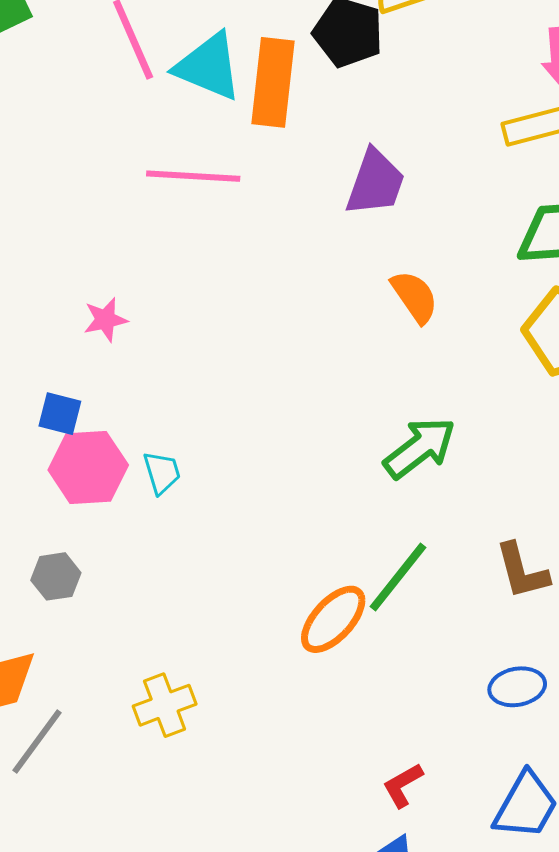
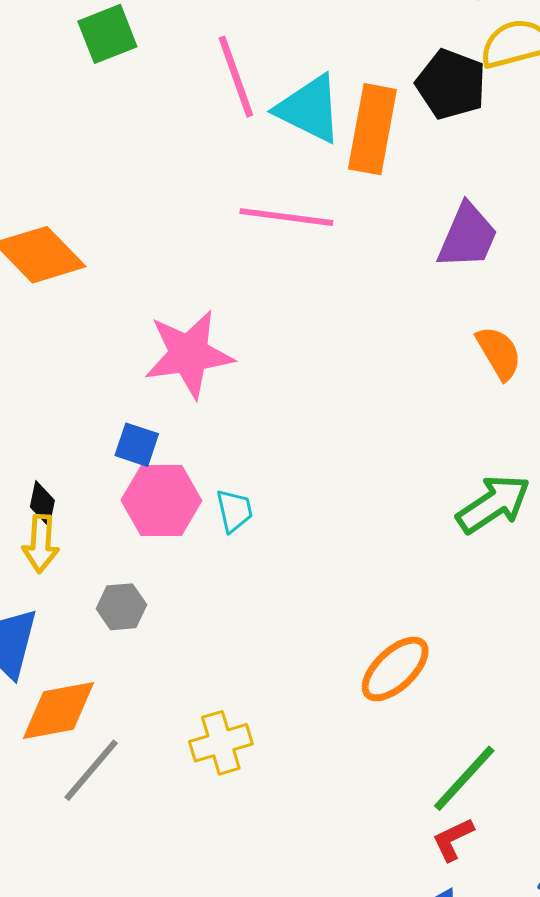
pink star: (105, 320) -> (189, 354), size x2.0
green line: (398, 577) -> (464, 778), moved

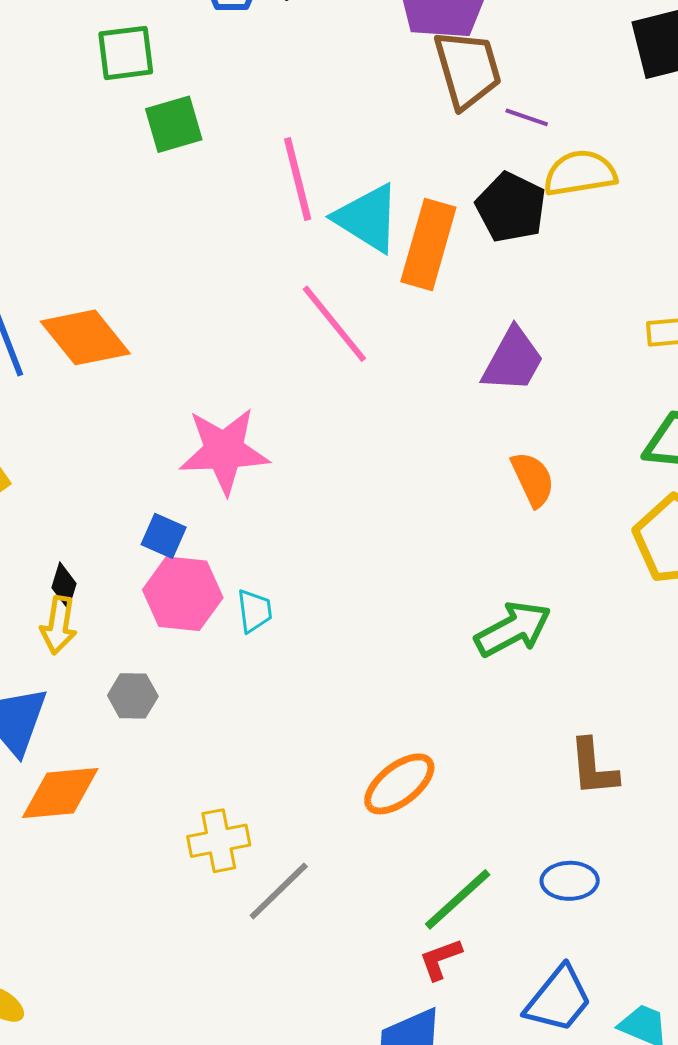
pink line: (286, 217) -> (334, 324), turned 38
gray line: (91, 770) -> (279, 891), moved

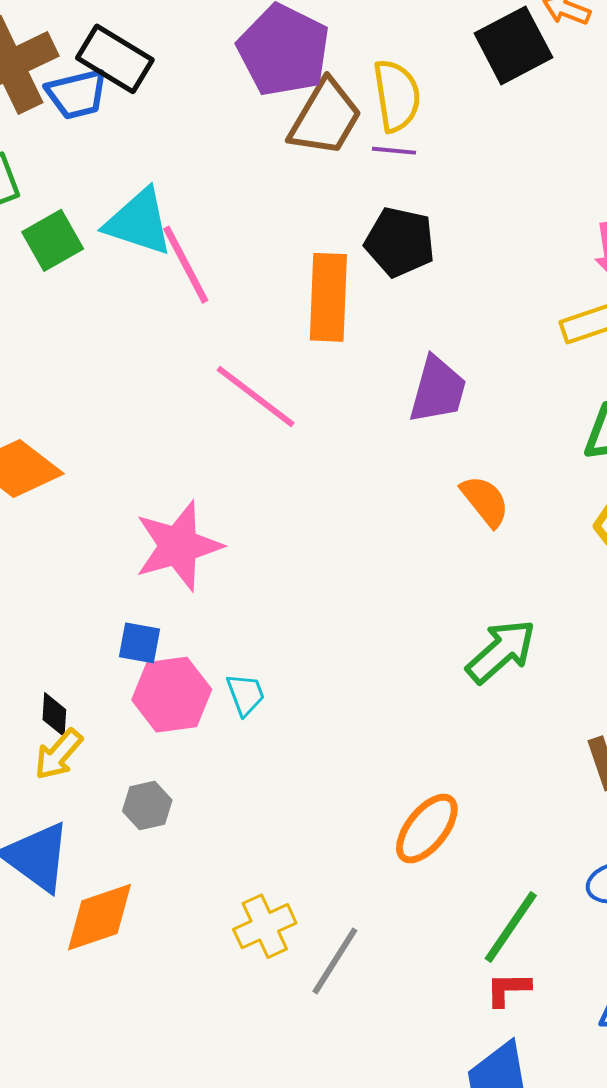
brown trapezoid: (468, 69) -> (325, 118), turned 60
yellow semicircle: (580, 173) -> (397, 96), moved, turned 104
cyan triangle: (367, 218) -> (139, 222), moved
yellow arrow: (59, 625) -> (58, 754), turned 46
red L-shape: (440, 959) -> (508, 989), turned 33

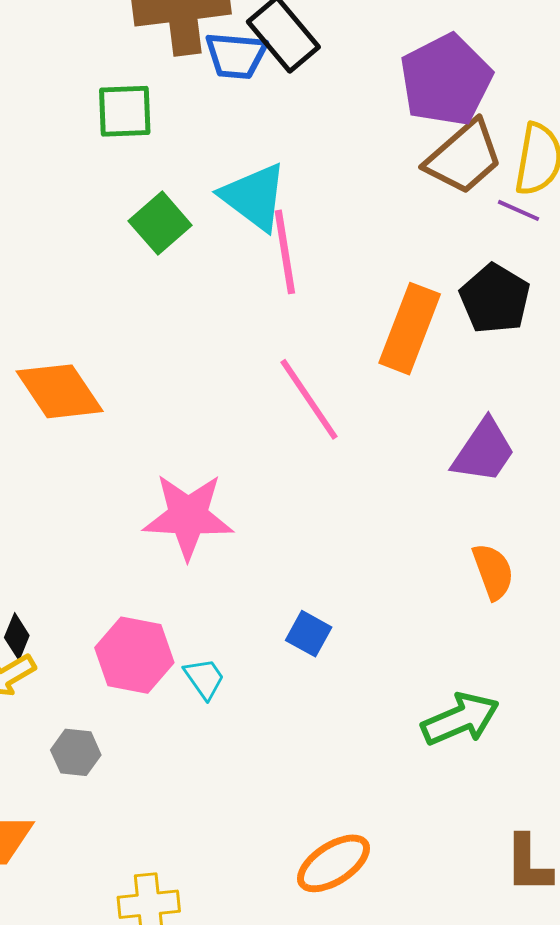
green square: (53, 240) -> (160, 223), moved, turned -30
blue square: (139, 643) -> (309, 634), moved
cyan trapezoid: (246, 694) -> (204, 678), turned -33

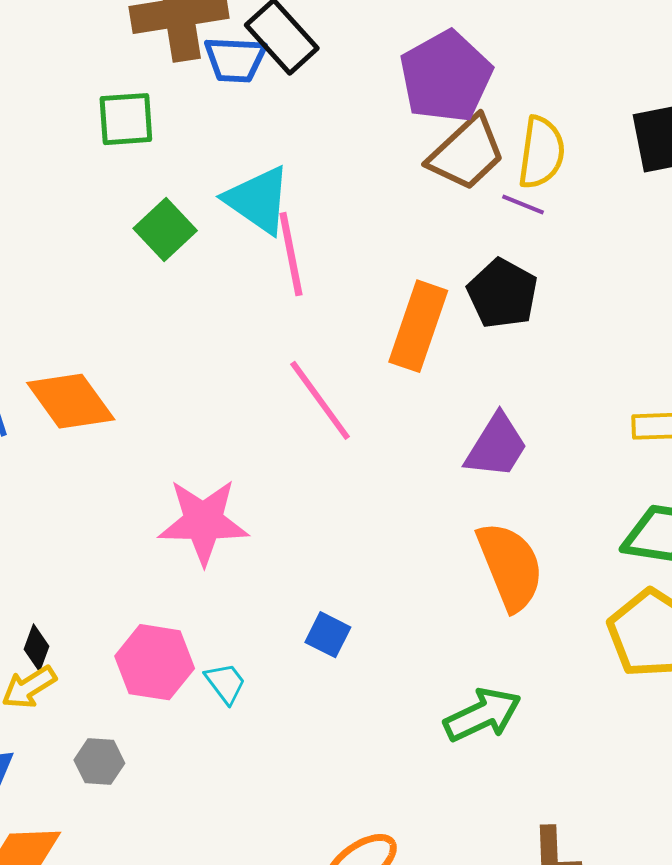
orange semicircle: (493, 571) -> (510, 566), size x1.6

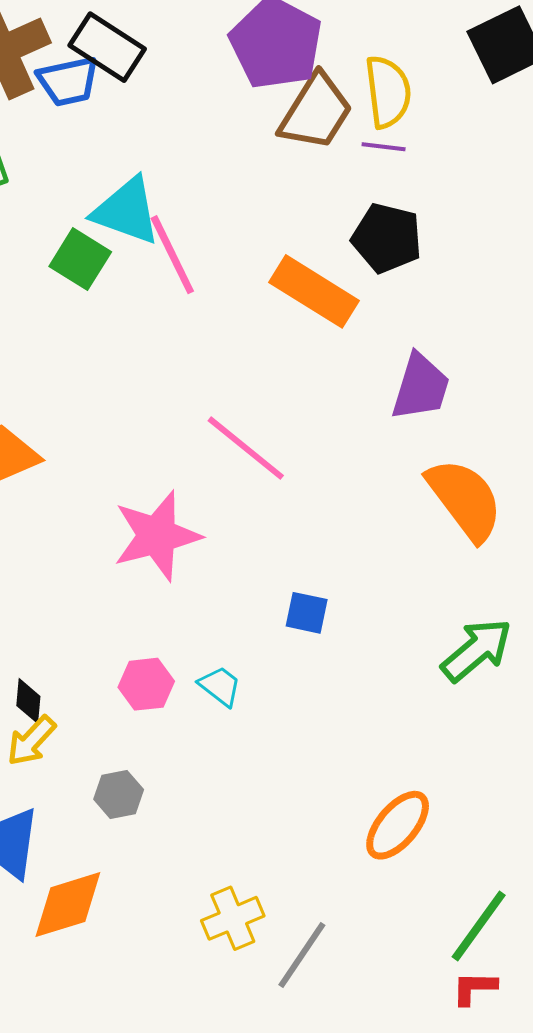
green square: (165, 230) -> (80, 259), moved
orange rectangle: (418, 326) -> (314, 291), turned -62
pink line: (320, 400) -> (246, 448), moved
pink hexagon: (155, 662) -> (146, 684), size x0.7

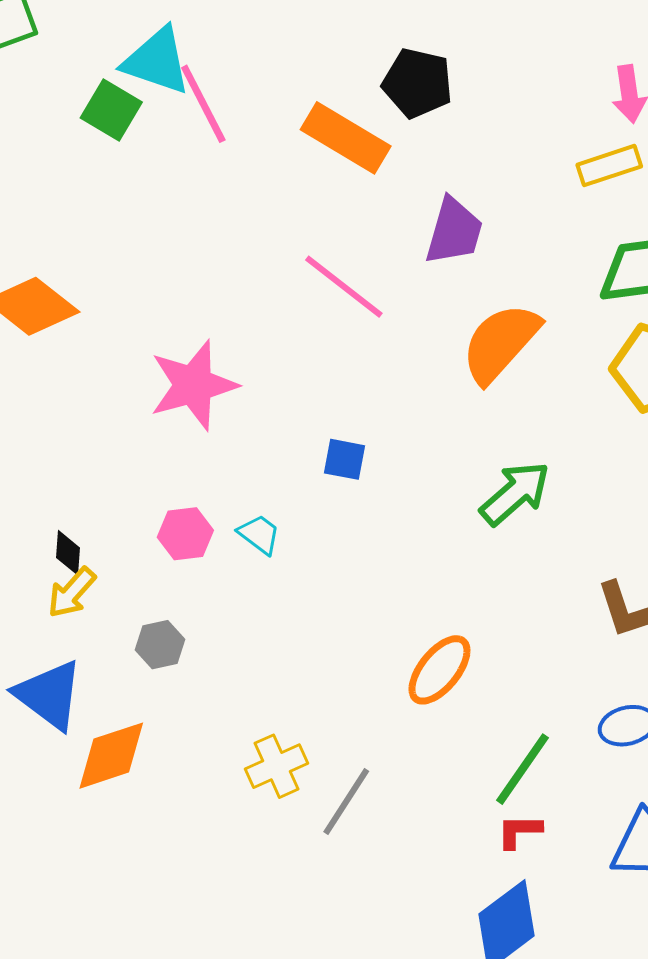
pink line: (246, 448) -> (344, 287), moved
orange semicircle: (465, 499) -> (500, 343), turned -100

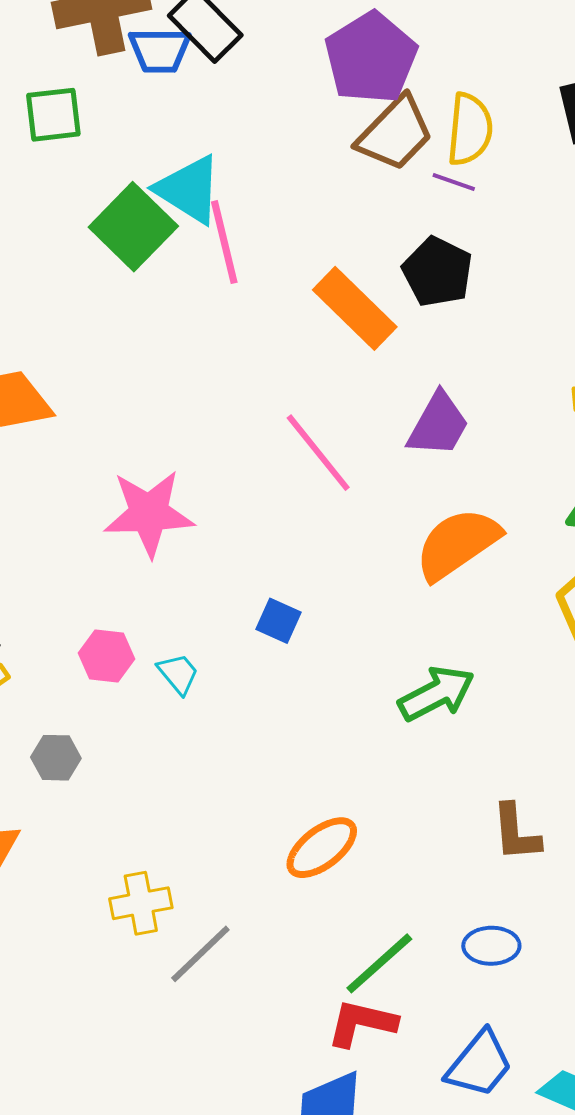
green square: (111, 110) -> (133, 227), size x1.4
red L-shape: (519, 831) -> (362, 1023), size x1.5

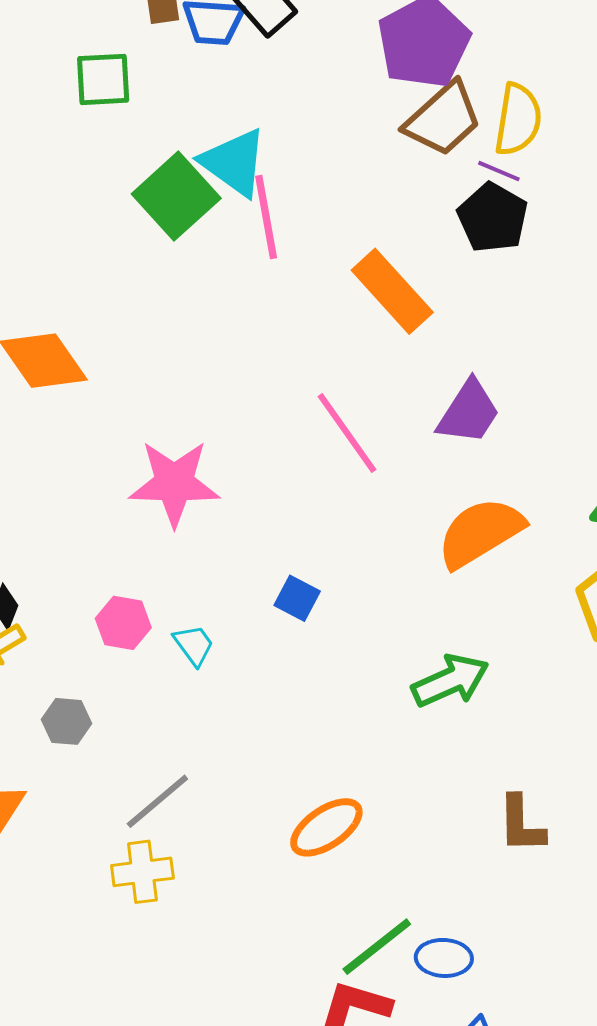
black pentagon: (437, 272) -> (493, 218), moved
blue ellipse: (491, 946) -> (444, 958), moved
gray line: (200, 954) -> (157, 801), moved

